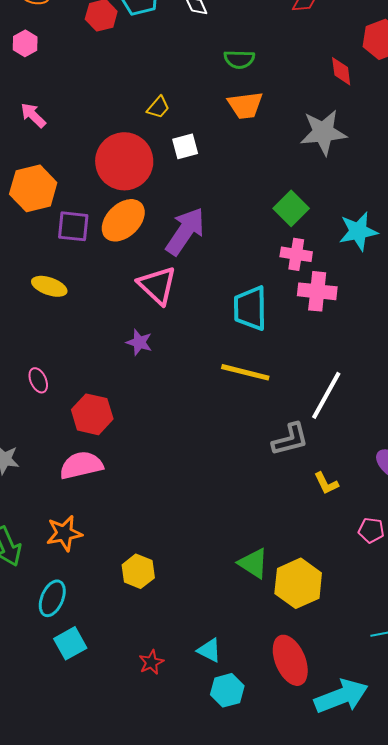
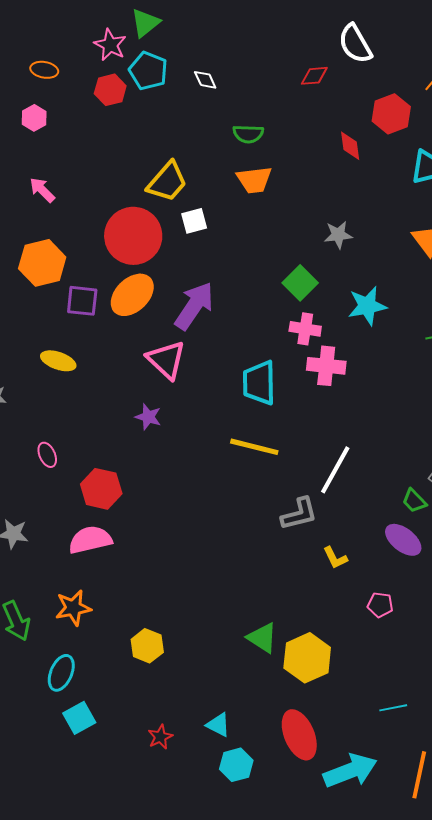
yellow trapezoid: (158, 107) -> (167, 182), size x1.8
gray star: (323, 132) -> (338, 235), moved, size x0.6

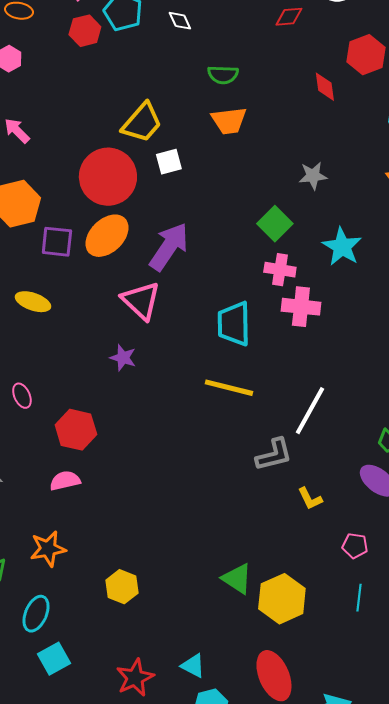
cyan star: (367, 306) -> (342, 247), turned -30
pink semicircle: (90, 540) -> (65, 481), size x0.7
cyan line: (393, 708) -> (359, 598), moved, turned -72
red star: (160, 737) -> (135, 678), size x1.5

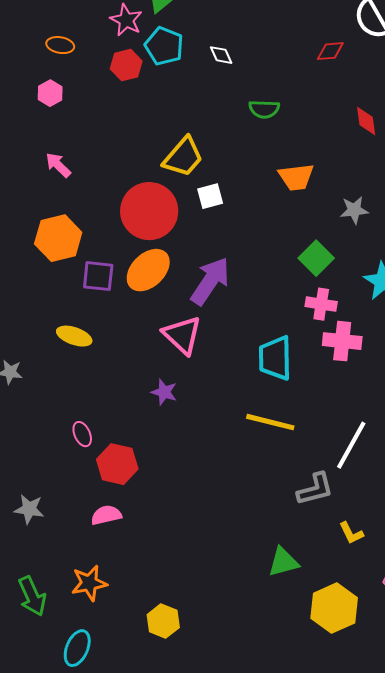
orange trapezoid: (229, 121) -> (296, 177), moved
pink ellipse: (22, 396) -> (82, 434), moved
green triangle: (237, 579) -> (283, 562), moved, turned -48
yellow hexagon: (282, 599) -> (334, 608), moved

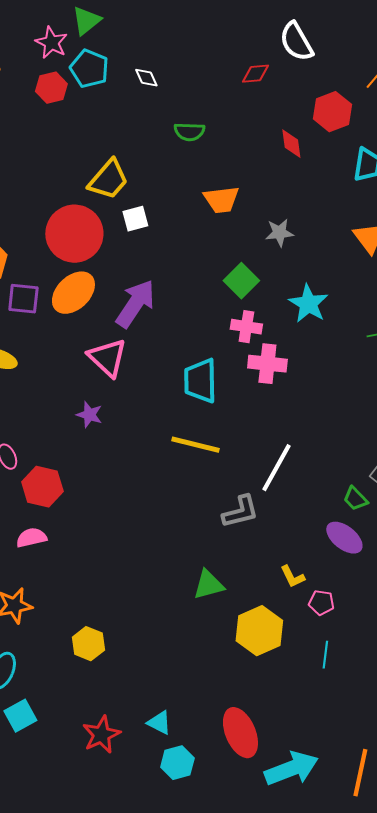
yellow L-shape: (351, 533) -> (292, 577), moved

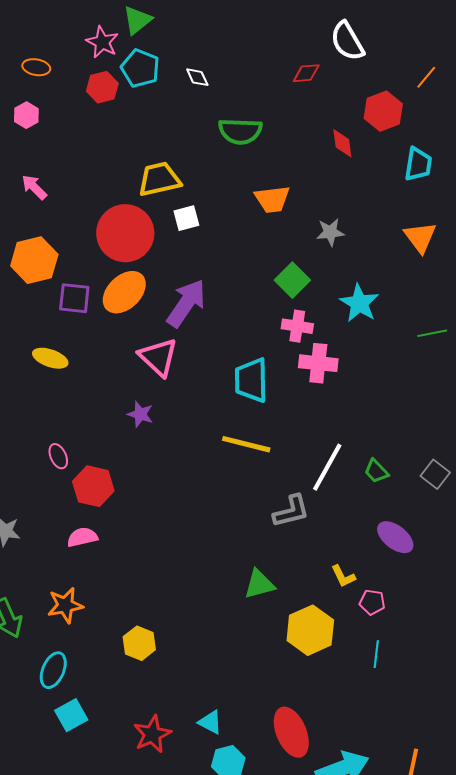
green semicircle: (189, 132) -> (240, 131), size x1.4
yellow trapezoid: (108, 180) -> (159, 179), turned -144
green trapezoid: (355, 499) -> (376, 471), moved

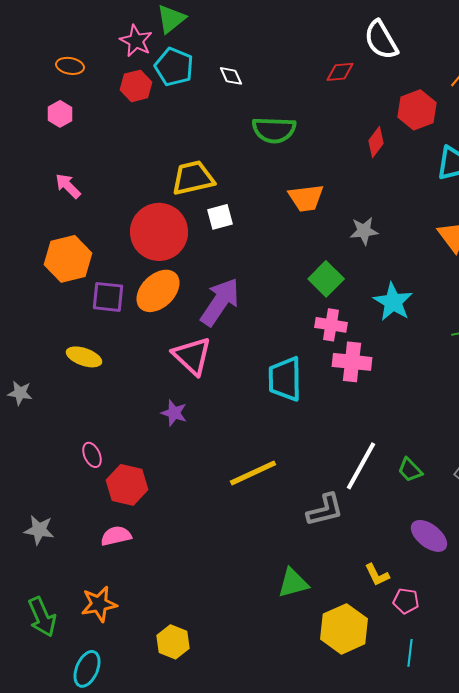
red diamond: (342, 143) -> (376, 142), turned 44
yellow line: (246, 444) -> (253, 473), moved, turned -39

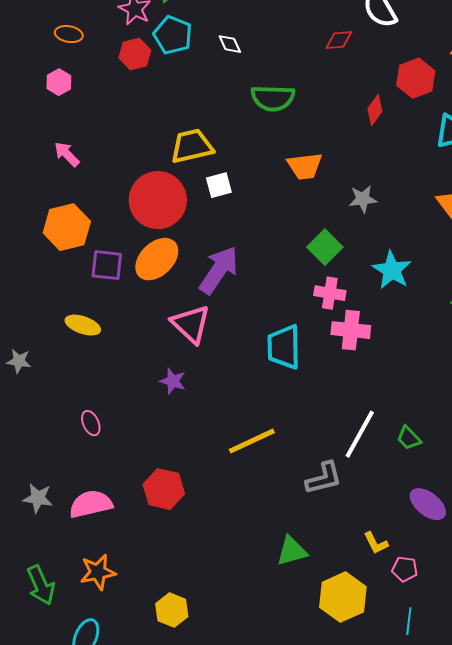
red hexagon: (127, 485) -> (164, 489), moved
pink semicircle: (116, 536) -> (91, 504), moved, size x1.4

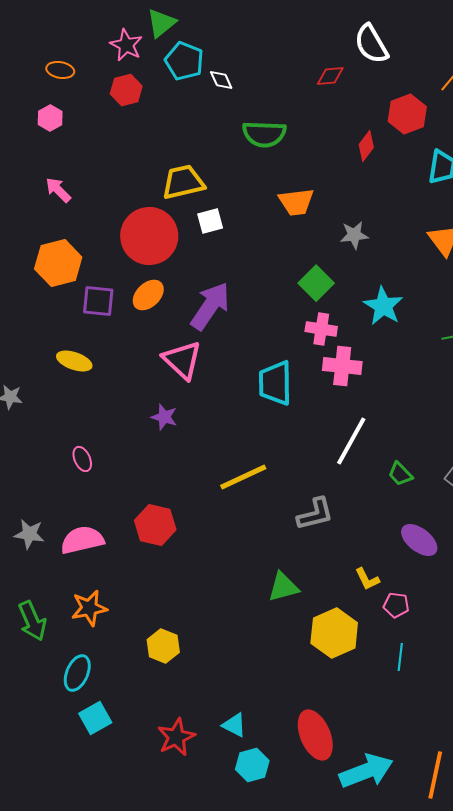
cyan pentagon: (173, 35) -> (184, 61), moved
orange ellipse: (157, 259) -> (148, 295), size x0.7
white line: (360, 434) -> (351, 441), moved

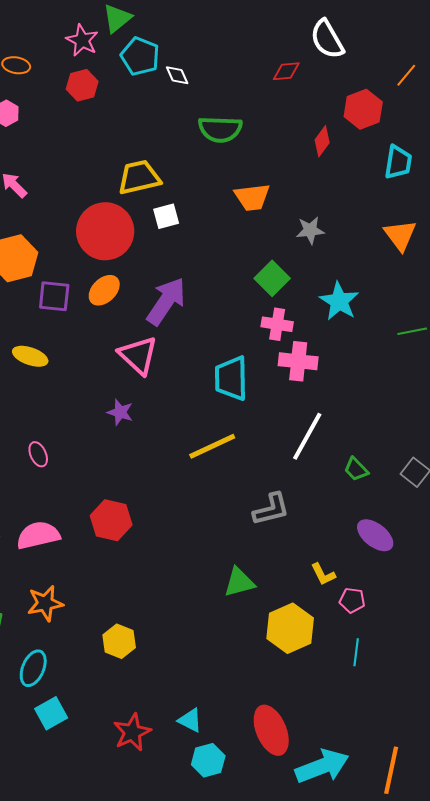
yellow line: (243, 477) -> (212, 446), moved

